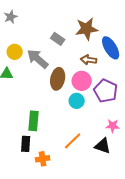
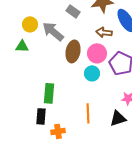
orange line: (73, 141) -> (88, 113), turned -48
black triangle: (103, 146) -> (118, 118), turned -36

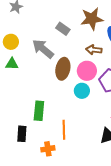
yellow circle: (30, 24) -> (11, 42), moved
orange line: (88, 113) -> (64, 130), moved
black rectangle: (41, 116) -> (22, 134), moved

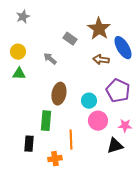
brown star: (92, 19) -> (99, 29), turned -30
gray arrow: (43, 49) -> (50, 59), size x0.6
brown ellipse: (63, 69) -> (59, 94), moved
pink circle: (87, 71) -> (98, 121), moved

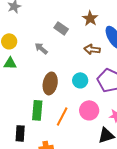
brown star: (99, 29) -> (90, 18), size x0.7
cyan circle: (89, 101) -> (80, 80), moved
orange line: (71, 140) -> (62, 116), moved, turned 30

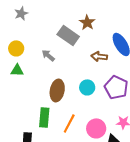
brown star: (90, 18) -> (87, 22), moved
gray rectangle: (61, 28) -> (68, 35), size x1.5
pink circle: (89, 110) -> (96, 128), moved

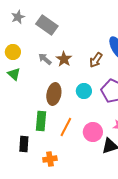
brown star: (87, 22) -> (64, 59), moved
gray rectangle: (68, 35) -> (47, 25), moved
brown arrow: (99, 56) -> (96, 60), turned -63
green triangle: (17, 70) -> (14, 74), turned 40

